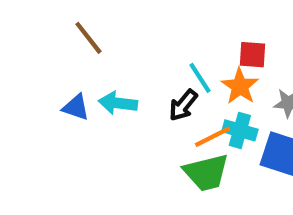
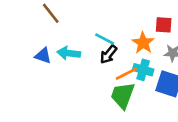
red square: (253, 55) -> (164, 25), moved
cyan line: (200, 78) -> (105, 39), moved, turned -30
green trapezoid: (206, 173) -> (123, 95), turned 124

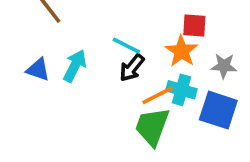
red square: (164, 25) -> (194, 25), moved
cyan arrow: (69, 53) -> (75, 66), turned 110

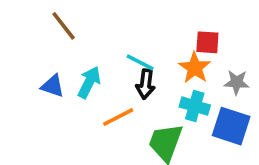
black arrow: (132, 68) -> (146, 84), turned -32
orange line: (158, 95) -> (118, 117), moved

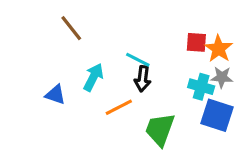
orange star: (195, 68) -> (219, 49), moved
blue triangle: (53, 86) -> (55, 95), moved
cyan cross: (195, 106) -> (201, 87), moved

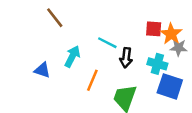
gray star: (222, 77) -> (179, 48), moved
black arrow: (143, 79) -> (126, 58), moved
orange line: (119, 107) -> (92, 80), turned -40

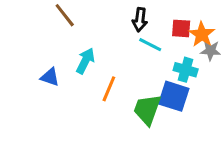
cyan line: (107, 43) -> (150, 45), moved
black arrow: (126, 58) -> (140, 20), moved
blue square: (170, 86) -> (174, 96), moved

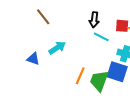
cyan arrow: (85, 61) -> (57, 48), turned 30
orange line: (109, 89) -> (80, 76), moved

